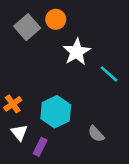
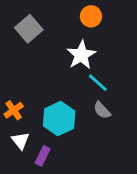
orange circle: (56, 19) -> (91, 16), moved
cyan line: (109, 74) -> (98, 83), moved
gray semicircle: (96, 134) -> (102, 110), moved

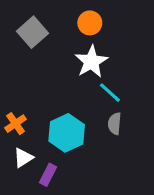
orange circle: (91, 16) -> (90, 23), moved
gray semicircle: (102, 110) -> (115, 124), turned 48
white triangle: (21, 141) -> (23, 158), turned 36

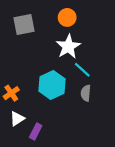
gray square: (33, 32) -> (24, 24), turned 30
cyan hexagon: (67, 133) -> (52, 85), moved

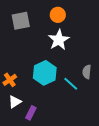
cyan line: (82, 70) -> (71, 84), moved
gray semicircle: (86, 93) -> (87, 72), moved

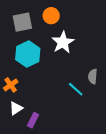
orange circle: (58, 15) -> (51, 16), moved
cyan hexagon: (45, 73) -> (28, 54), moved

